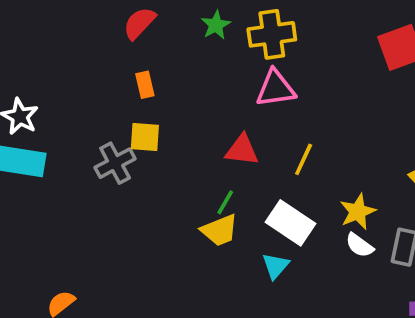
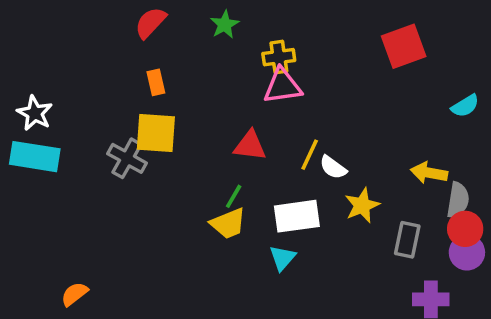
yellow cross: (272, 34) -> (279, 57), moved, size x0.7
yellow square: (145, 137) -> (156, 133), size x1.4
gray cross: (115, 163) -> (127, 158), turned -33
white rectangle: (290, 223) -> (297, 216), turned -42
white semicircle: (360, 245) -> (333, 167), moved

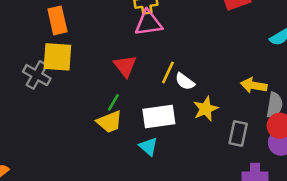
orange rectangle: (156, 82) -> (57, 20), size x1.5
red triangle: (250, 146) -> (125, 66), turned 45
cyan triangle: (282, 258) -> (148, 146), turned -30

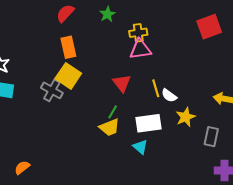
yellow square: (57, 57) -> (68, 76), turned 30
yellow line: (168, 72) -> (156, 88), turned -42

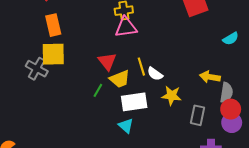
yellow square: (68, 76) -> (53, 54), turned -35
yellow star: (186, 117) -> (172, 96), turned 30
yellow trapezoid: (109, 127) -> (120, 79), moved

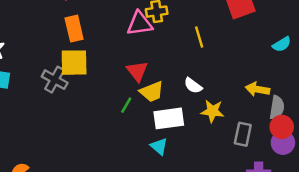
pink triangle: (126, 27) -> (140, 24), moved
yellow line: (141, 67) -> (199, 37), moved

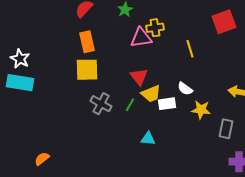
gray cross: (55, 80) -> (101, 104), moved
white rectangle: (169, 118) -> (167, 104), moved, size x0.7
cyan triangle: (159, 146) -> (148, 139), moved, turned -35

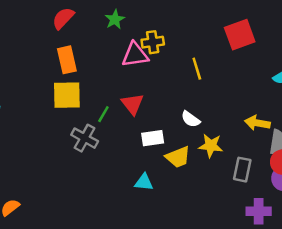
yellow trapezoid: (151, 94) -> (178, 157), moved
white rectangle: (167, 104) -> (153, 138), moved
green line: (130, 105) -> (103, 114), moved

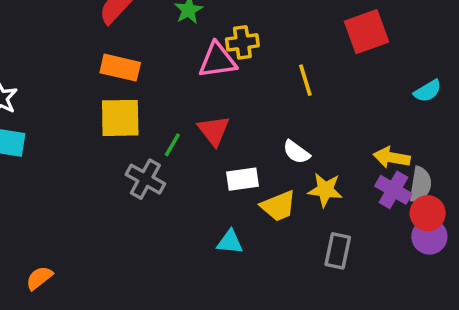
orange rectangle: (67, 60) -> (120, 68), turned -64
gray rectangle: (242, 170) -> (338, 251), moved
purple cross: (259, 211) -> (393, 190), moved, turned 30

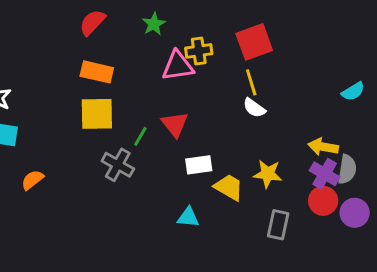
red square: (366, 32) -> (254, 42), moved
white semicircle: (296, 152) -> (254, 108), moved
yellow trapezoid: (278, 206) -> (229, 187), turned -128
red circle: (428, 213) -> (323, 201), moved
orange semicircle: (39, 278) -> (32, 180), moved

